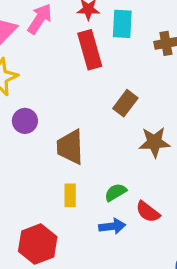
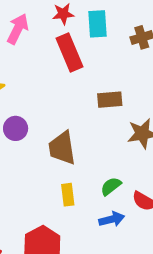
brown rectangle: (125, 103) -> (110, 100), turned 55

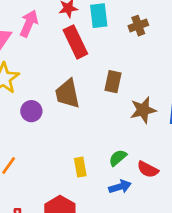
brown rectangle: (110, 100) -> (113, 82), turned -70
brown trapezoid: (62, 148) -> (68, 94), moved

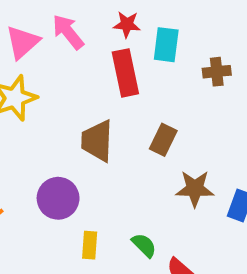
pink arrow: (29, 23) -> (68, 32), turned -76
purple circle: (31, 111) -> (58, 198), moved, size x1.4
green semicircle: (118, 158) -> (144, 245), turned 72

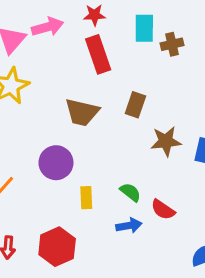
pink arrow: (68, 32) -> (48, 27), turned 120
cyan rectangle: (166, 45) -> (144, 28), moved
brown trapezoid: (97, 141) -> (82, 112), turned -72

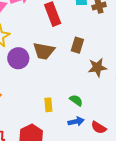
purple circle: (56, 163) -> (18, 58), moved
red semicircle: (163, 210) -> (99, 128), moved

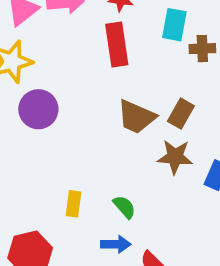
brown rectangle: (77, 45) -> (181, 114), moved
brown trapezoid: (44, 51) -> (136, 117), moved

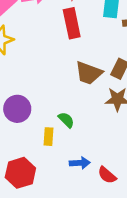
purple circle: (38, 109) -> (17, 109), moved
green semicircle: (124, 207) -> (66, 120), moved

